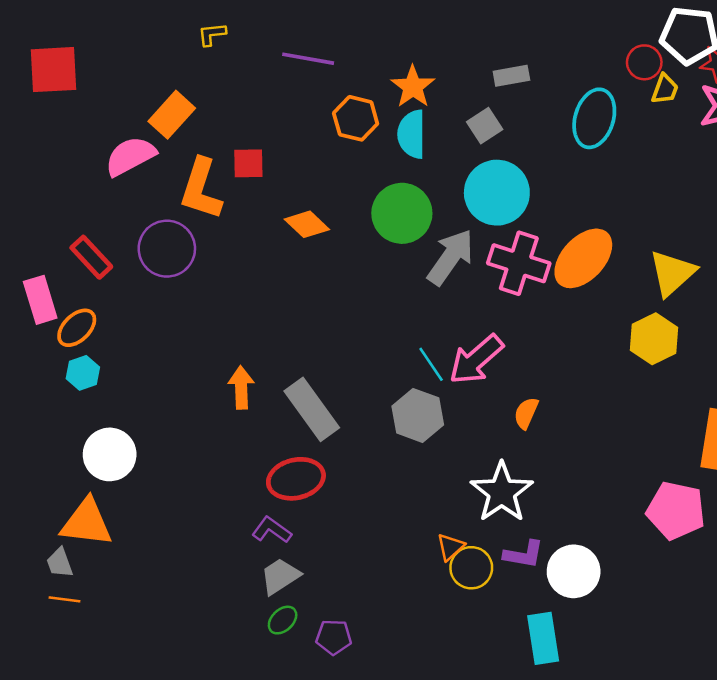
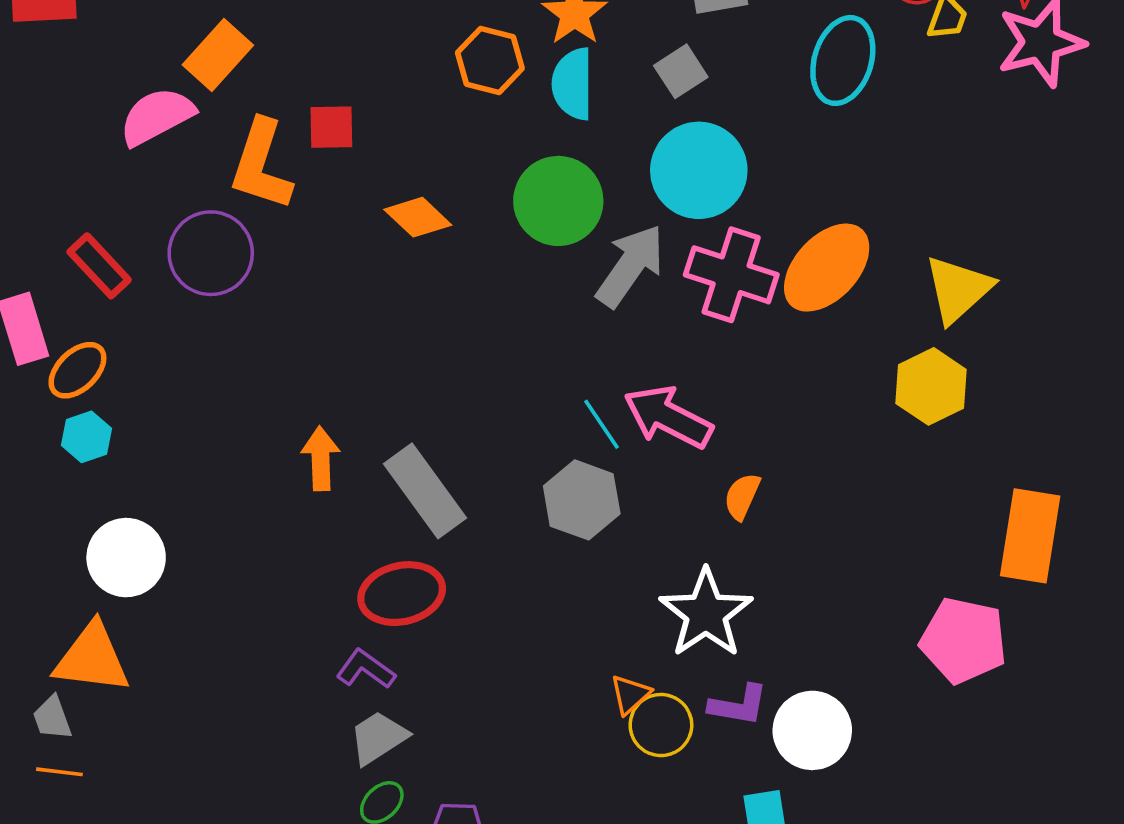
pink arrow: (476, 359) -> (668, 417), turned 68

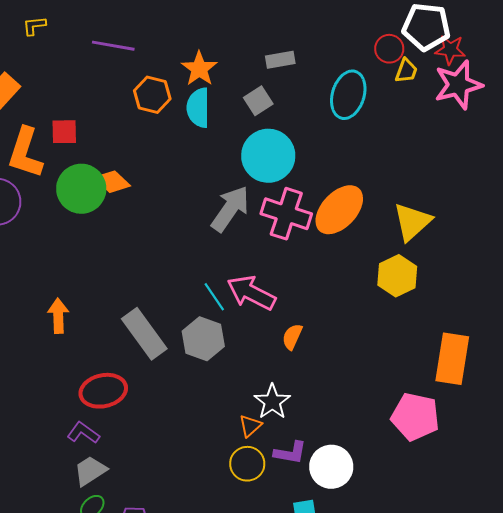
green circle: (558, 201) -> (81, 189), moved
gray rectangle: (425, 491) -> (144, 334), moved
white star: (706, 613) -> (272, 402), size x0.7
orange triangle: (630, 694) -> (250, 426), moved

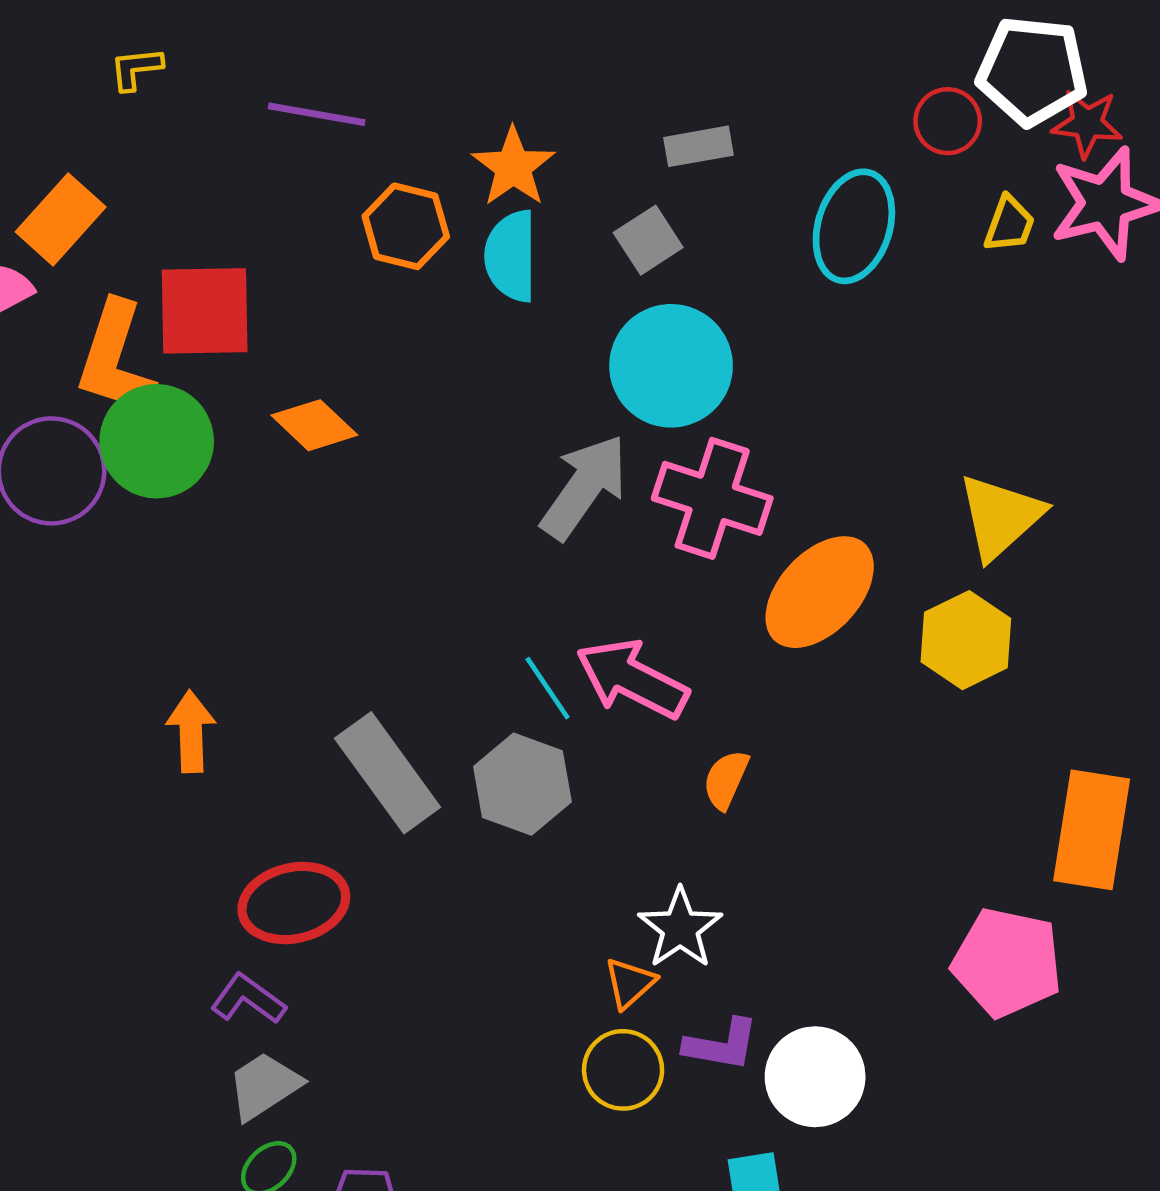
yellow trapezoid: (406, 71) -> (1009, 224), moved
red square: (64, 132) -> (205, 311), size x1.6
green circle: (81, 189) -> (157, 441), moved
orange ellipse: (339, 210) -> (820, 592), moved

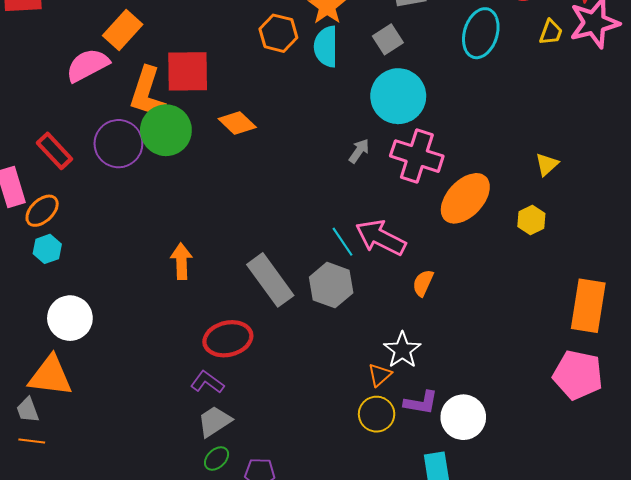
gray arrow: (584, 487) -> (359, 151), size x0.5
yellow triangle: (1000, 517) -> (547, 164), size x0.6
yellow hexagon: (966, 640) -> (531, 220), size x0.7
pink pentagon: (1007, 962) -> (578, 375), moved

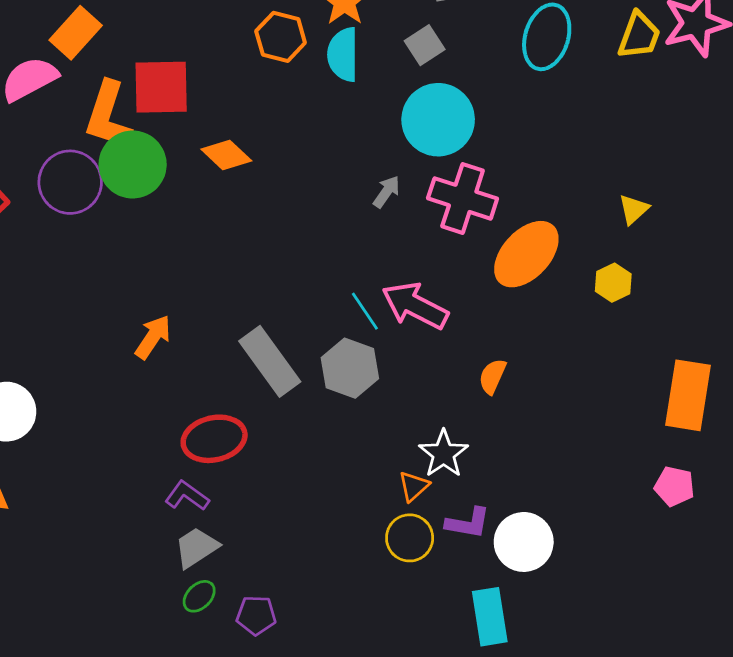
yellow trapezoid: (551, 32) -> (639, 36), size x1.4
orange arrow: (181, 261) -> (153, 337), turned 36
orange semicircle: (423, 283) -> (492, 376), moved
pink pentagon: (578, 375) -> (674, 486), size x0.6

